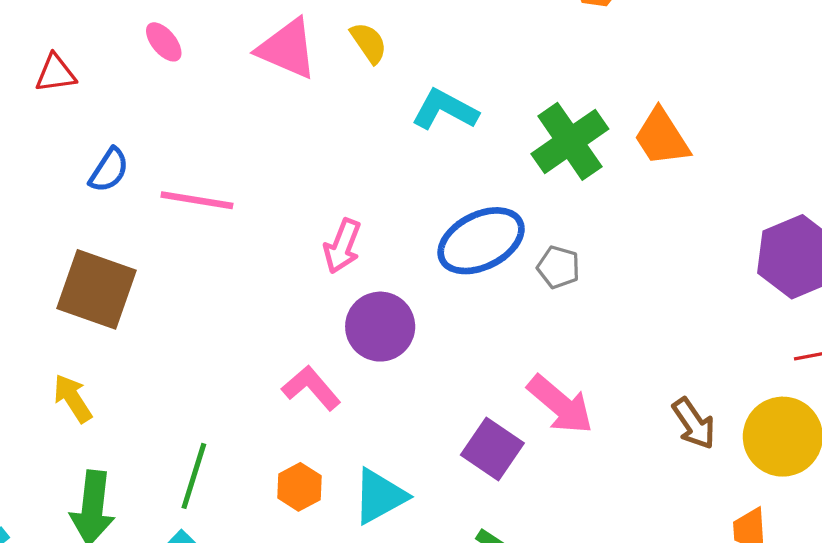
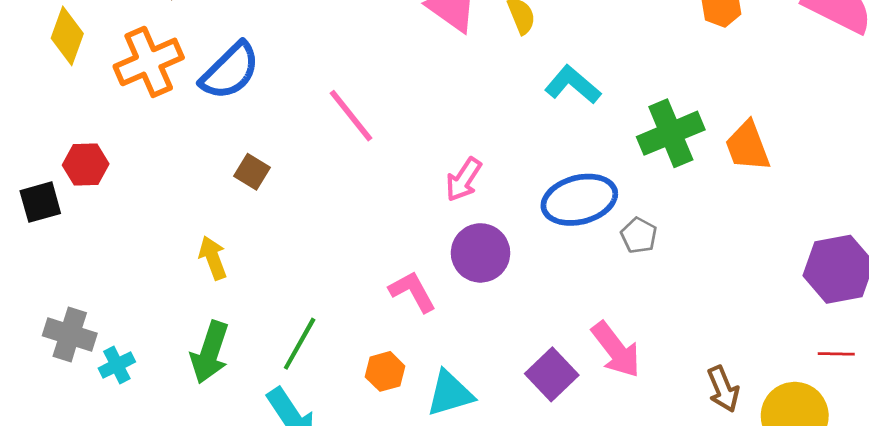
blue semicircle: (109, 170) -> (230, 71), moved, size x1.6
pink line: (197, 200) -> (351, 116), turned 30
brown square: (96, 289) -> (252, 172), size x0.5

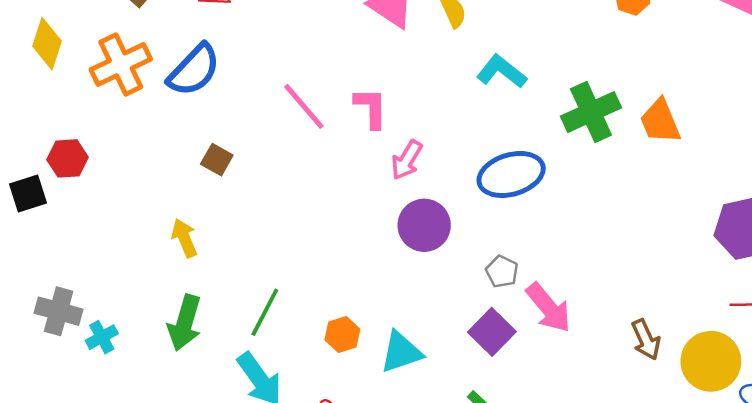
gray pentagon: (639, 235) -> (502, 272), moved
pink L-shape: (412, 292) -> (371, 108), moved, turned 30

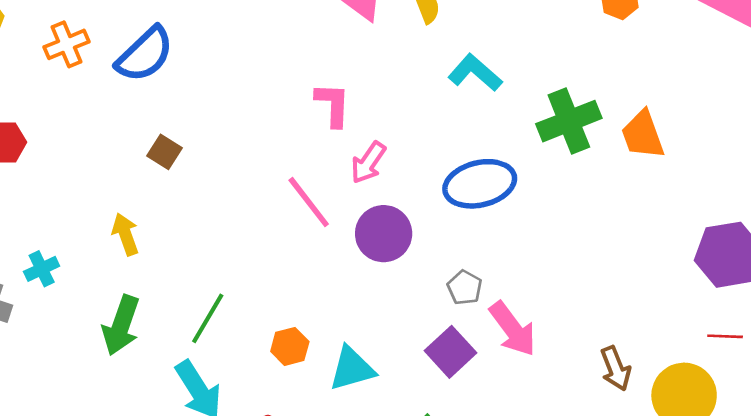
orange cross: (121, 64) -> (67, 44), size x0.7
pink line: (304, 106) -> (309, 202), moved
cyan cross: (102, 337) -> (42, 269), moved

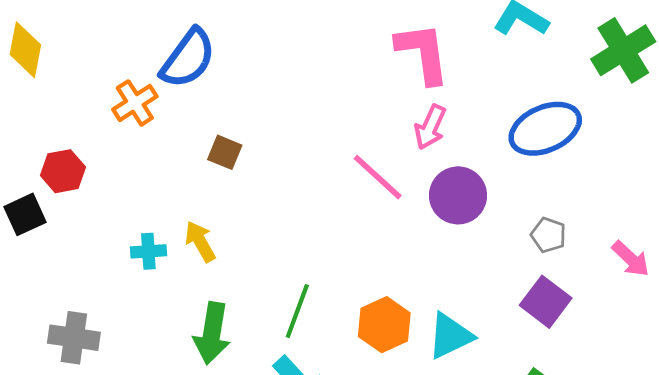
orange cross: (67, 44) -> (135, 103), moved
pink L-shape: (333, 105) -> (423, 53), moved, size x1.4
cyan cross: (42, 269) -> (148, 251), moved, turned 32
pink arrow: (513, 329) -> (631, 259), moved, size x0.7
orange hexagon: (290, 346) -> (384, 325), size x1.4

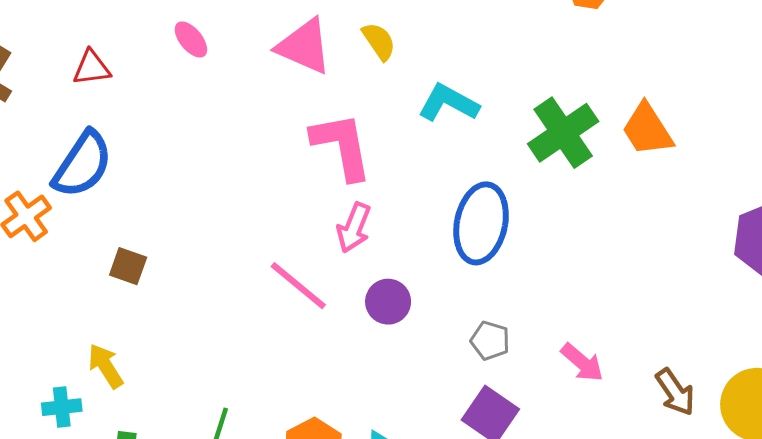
blue ellipse: (545, 129) -> (481, 223), turned -52
purple circle: (458, 195) -> (388, 302), size x0.7
cyan cross: (148, 251) -> (62, 407), moved

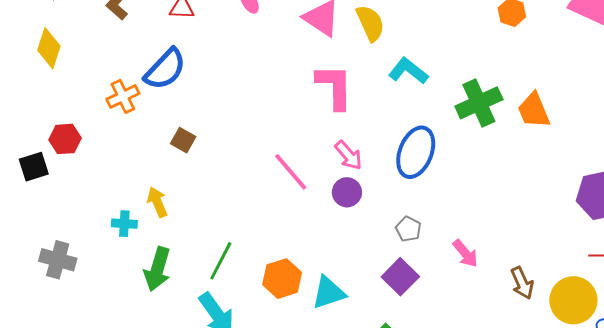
yellow semicircle: (379, 41) -> (370, 23), size x1.4
pink arrow: (354, 228) -> (349, 155), moved, turned -72

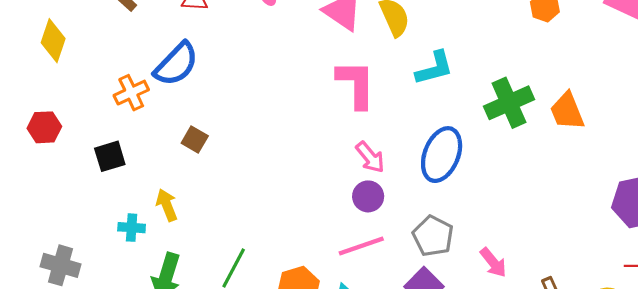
cyan L-shape: (408, 71) -> (434, 68), turned 126
red hexagon: (65, 139) -> (44, 127), moved
black square: (34, 167) -> (110, 156), moved
pink line: (291, 172) -> (361, 246), moved, turned -69
gray pentagon: (408, 229) -> (433, 236), size x1.5

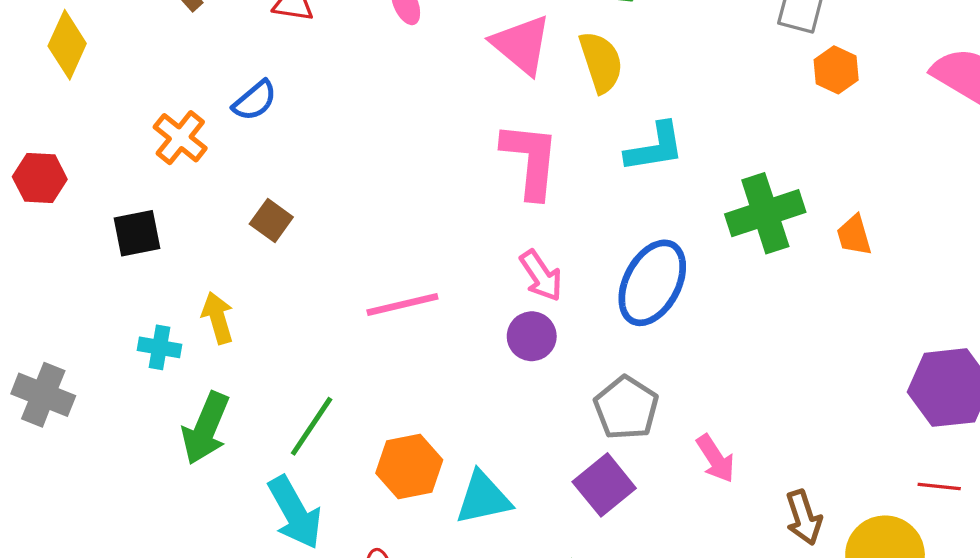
blue semicircle: (176, 64) -> (255, 101), size x0.6
orange cross: (131, 93) -> (180, 138), turned -32
orange trapezoid: (567, 111) -> (854, 235), size x0.7
pink line: (361, 246) -> (402, 305), moved

